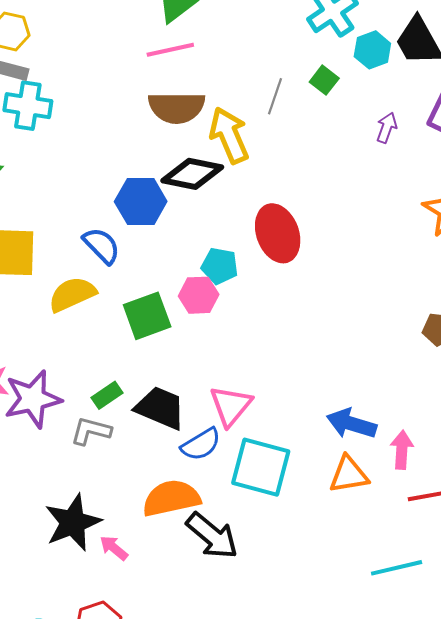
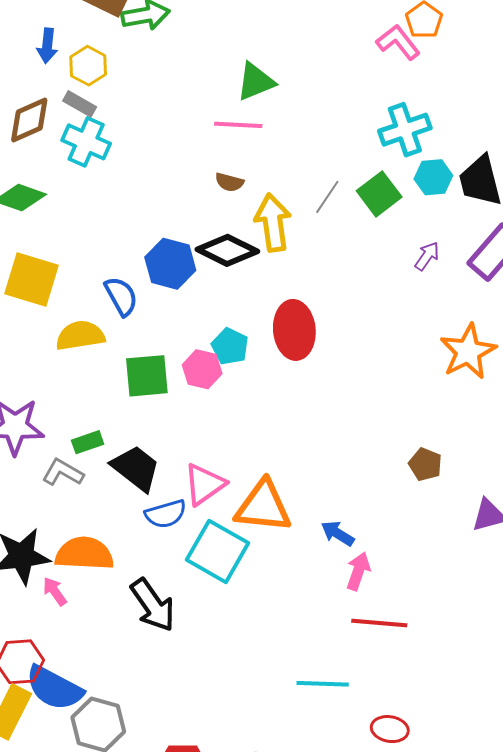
green square: (324, 80) -> (379, 194), size x1.5
brown semicircle: (177, 107) -> (229, 182), size x0.5
blue arrow: (352, 424) -> (338, 533), moved, size x0.7
orange triangle: (349, 475) -> (263, 506), moved, size x1.4
orange semicircle: (171, 498) -> (84, 554), moved

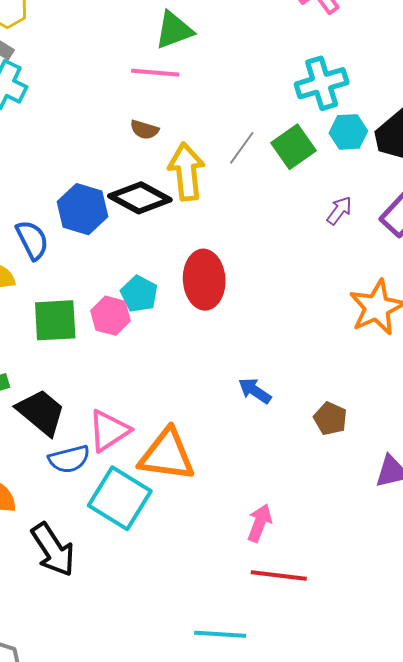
blue arrow: (338, 533) -> (255, 391), moved

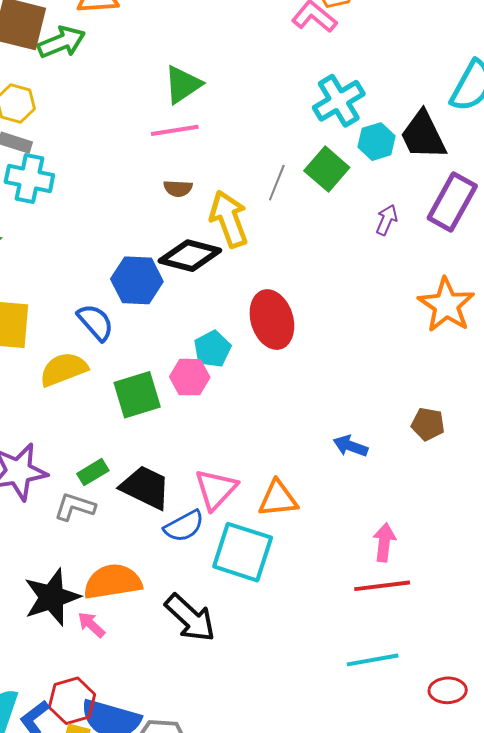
cyan pentagon: (139, 294) -> (212, 349), turned 30
blue arrow: (255, 391) -> (351, 446), moved
orange triangle: (167, 455) -> (278, 499), size x0.7
red line: (279, 576) -> (382, 586), moved

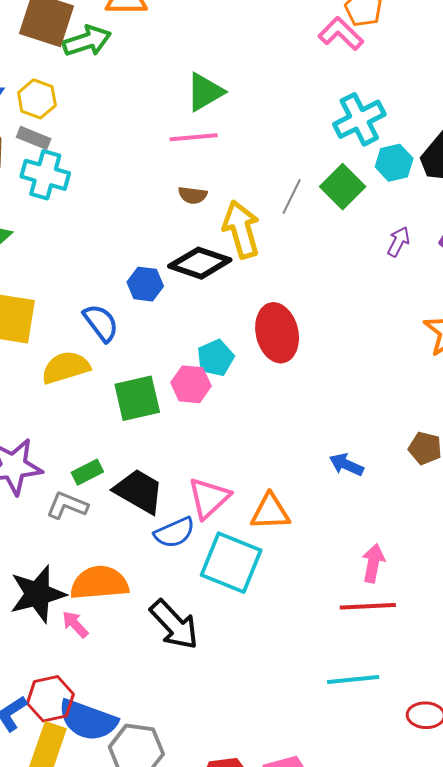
blue hexagon: (137, 280) -> (145, 284), size x0.7

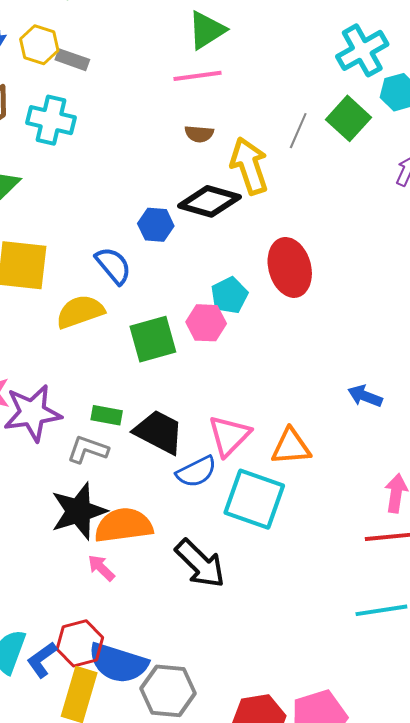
gray rectangle: (34, 138) -> (72, 60), moved
green rectangle: (87, 472) -> (107, 415), turned 40
black star: (38, 594) -> (79, 511), moved

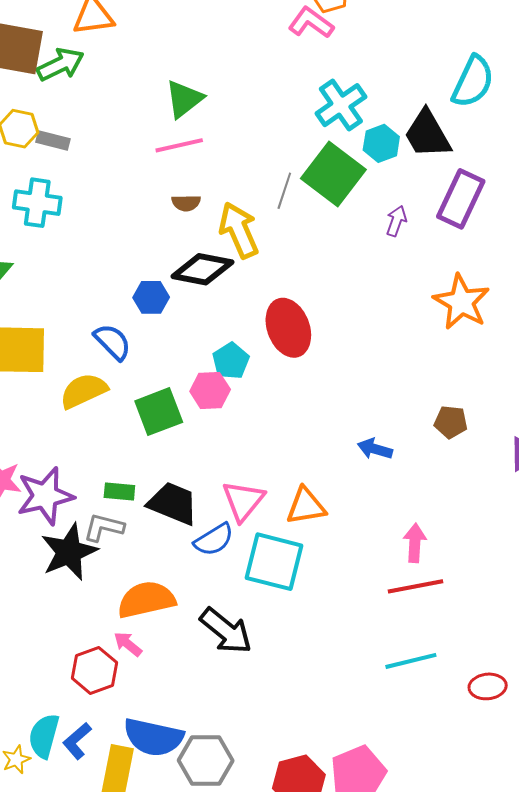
green square: (348, 118) -> (333, 174), size x1.4
black star: (79, 511) -> (69, 552), moved
red hexagon: (80, 643) -> (95, 670), moved

